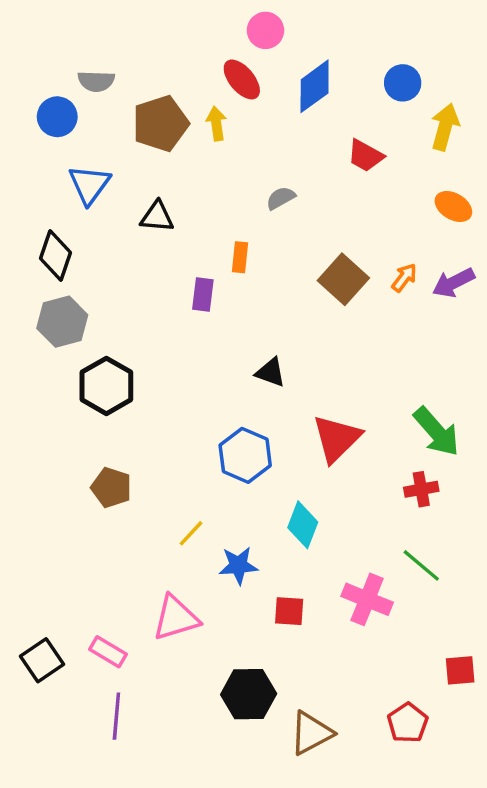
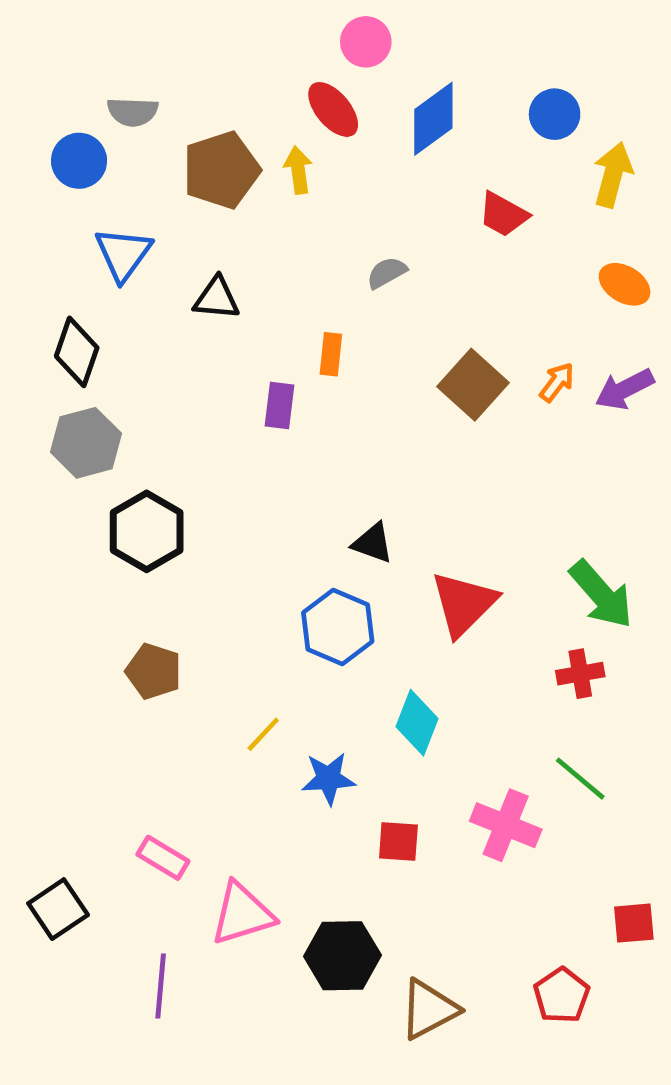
black triangle: (271, 372) -> (373, 543), moved
pink triangle: (176, 618) -> (242, 914), moved
pink rectangle: (108, 652) -> (163, 858), moved

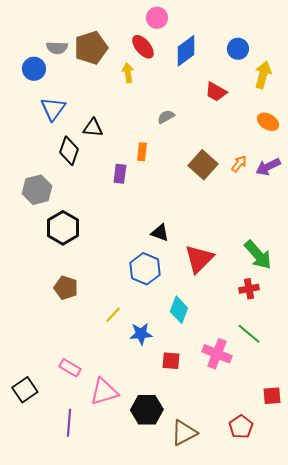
brown pentagon: (221, 170) -> (91, 48), moved
black diamond: (77, 352) -> (69, 151), moved

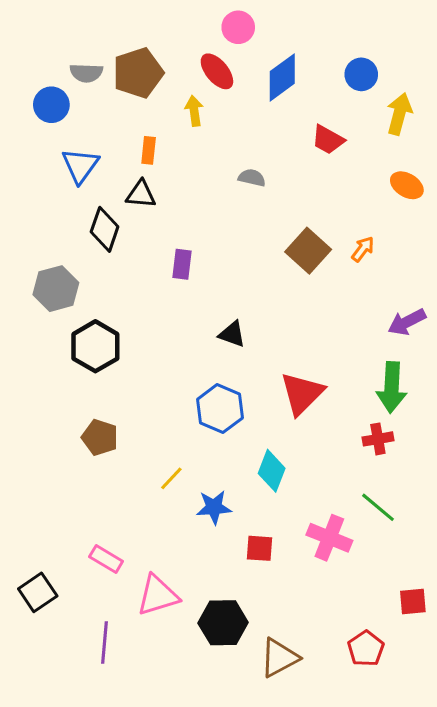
gray semicircle: (166, 117) -> (252, 178), turned 42
orange rectangle: (142, 152) -> (149, 150), moved
purple arrow: (268, 167) -> (407, 322), moved
black triangle: (160, 233) -> (232, 334), moved
green arrow: (258, 255) -> (392, 387), turned 44

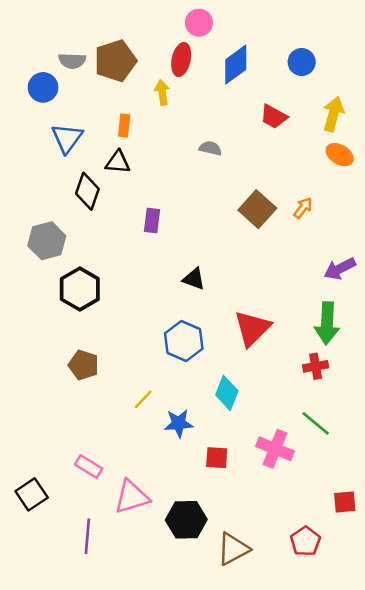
red ellipse: (217, 71) -> (181, 59), turned 52
yellow arrow: (399, 114) -> (333, 114), moved

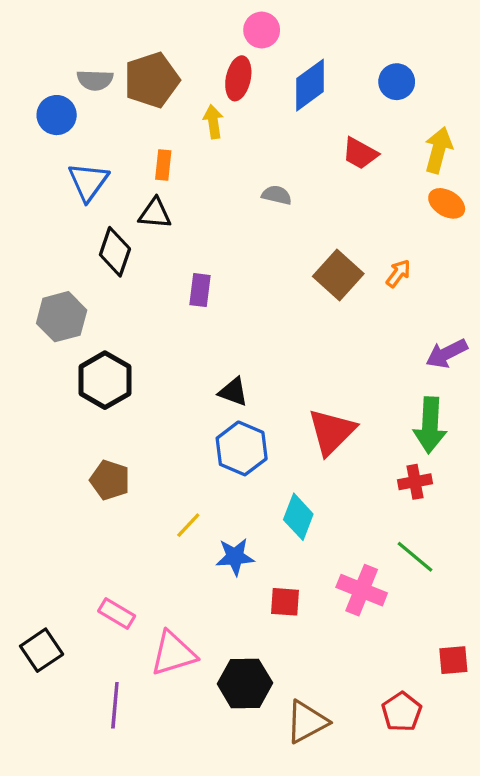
black triangle: (194, 279) -> (233, 392), moved

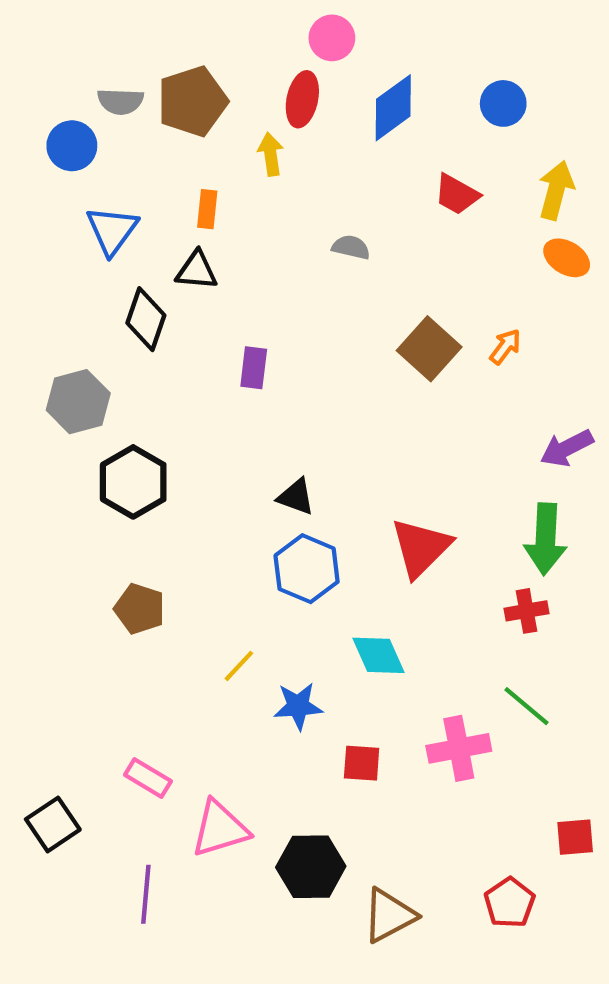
cyan diamond: (298, 517) -> (378, 655), turned -45
pink cross: (362, 590) -> (459, 748), turned -33

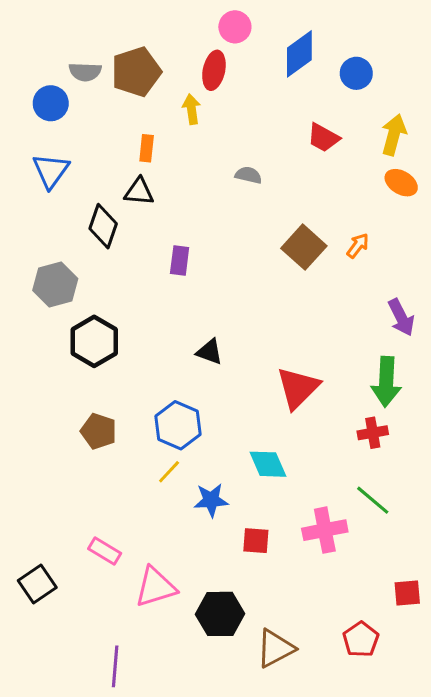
blue diamond: (393, 108) -> (299, 54), moved
blue triangle: (112, 230) -> (51, 171), moved
purple arrow: (567, 448) -> (401, 317), turned -90
blue hexagon: (307, 569) -> (178, 425), moved
purple line: (146, 894) -> (115, 666), moved

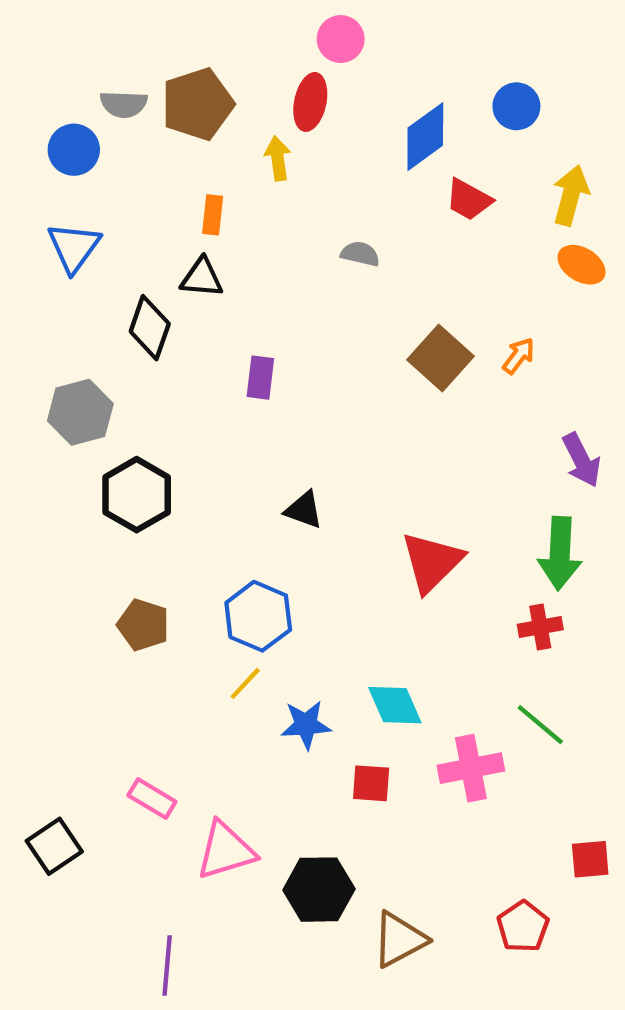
blue diamond: (299, 54) -> (425, 137), moved
cyan diamond: (268, 464) -> (395, 705), moved

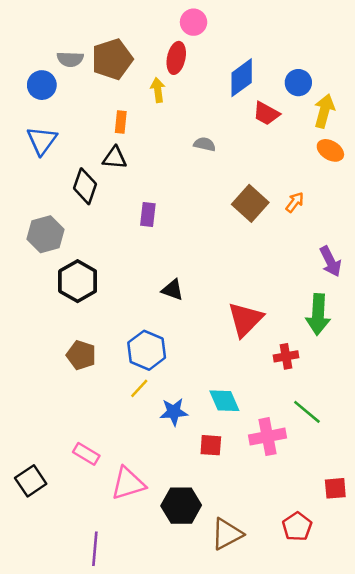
blue circle: (516, 106) -> (298, 83), moved
red cross: (540, 627) -> (286, 356), moved

